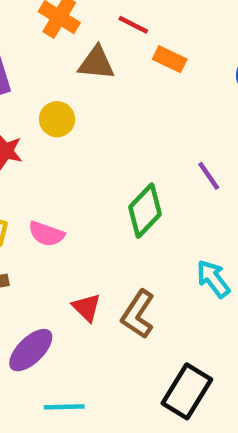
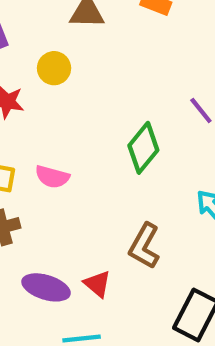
red triangle: (87, 307) -> (97, 284), moved
purple ellipse: (31, 350) -> (46, 287), turned 66

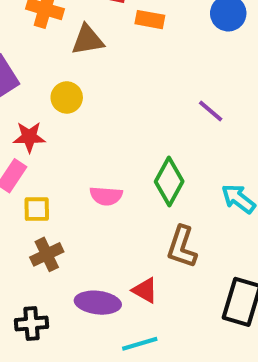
green diamond: (143, 148) -> (169, 181), moved
pink semicircle: (52, 177) -> (106, 196), moved

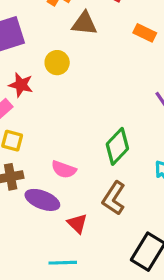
orange rectangle: (150, 20) -> (145, 33), moved
pink semicircle: (106, 196) -> (64, 169), moved
purple ellipse: (98, 303) -> (42, 200), moved

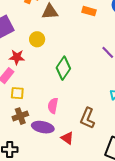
green diamond: (117, 146) -> (63, 68), moved
pink semicircle: (64, 169) -> (53, 106), turned 91

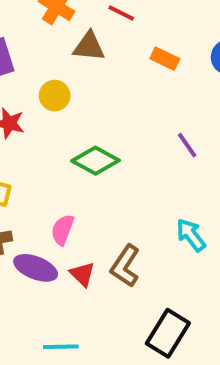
green diamond: (63, 68) -> (96, 161), turned 75
red triangle: (67, 138) -> (82, 274), moved

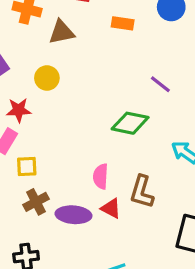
green diamond: (96, 161) -> (130, 123), moved
pink semicircle: (63, 230) -> (101, 176), moved

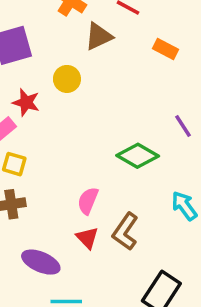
brown triangle: (62, 32) -> (99, 36), turned -32
purple ellipse: (73, 215) -> (41, 262), moved

